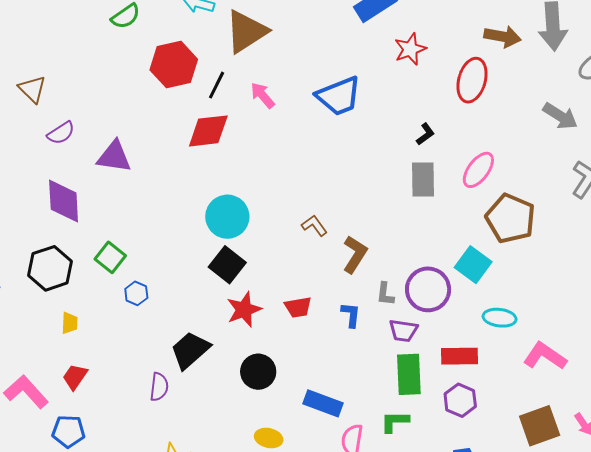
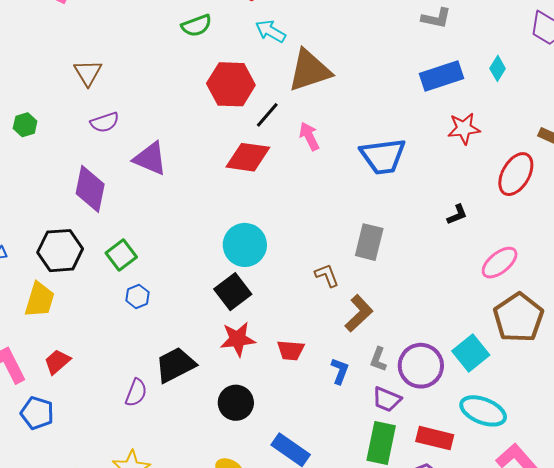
gray rectangle: (423, 179) -> (369, 242), moved
cyan ellipse: (500, 318) -> (483, 411), size x1.4
yellow trapezoid: (70, 323) -> (40, 300), moved, size x1.6

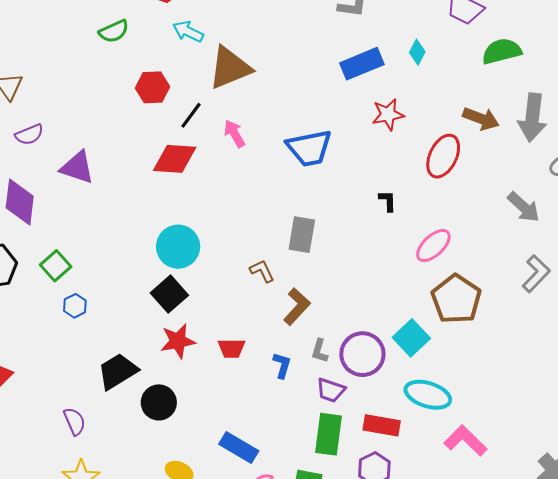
red hexagon: (231, 84) -> (153, 87), size x0.7
black L-shape: (457, 215) -> (388, 201), turned -65
purple semicircle: (136, 393) -> (75, 421), moved, turned -40
black circle: (236, 403) -> (159, 402), moved

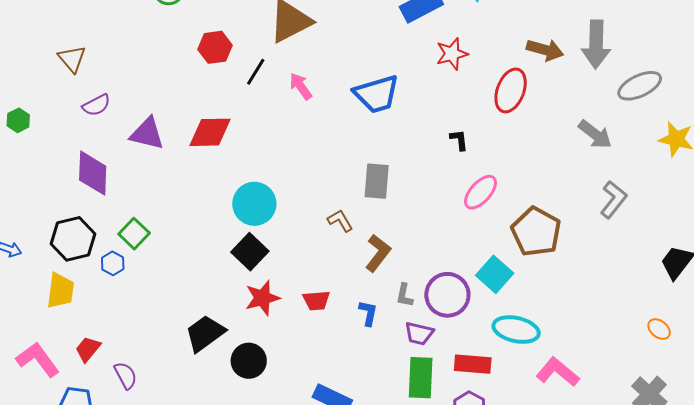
red diamond: (175, 159) -> (210, 132), moved
pink ellipse: (433, 246) -> (481, 192), moved
blue hexagon: (75, 306) -> (113, 263), moved
purple semicircle: (75, 421) -> (126, 375), moved

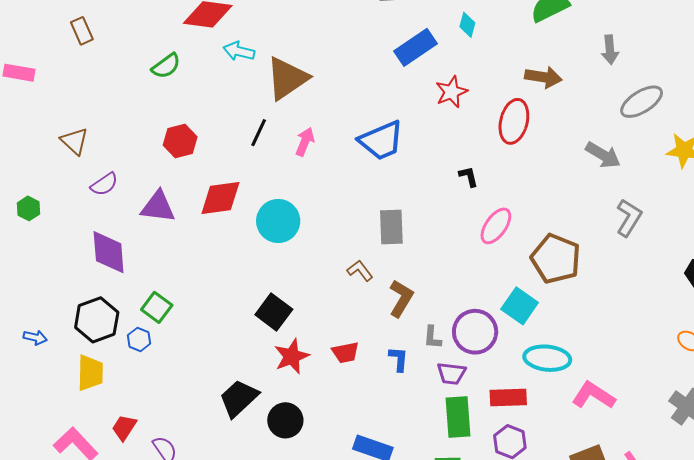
gray arrow: (596, 44) -> (610, 50), moved, size x0.6
red hexagon: (215, 47) -> (180, 141), moved
pink arrow: (301, 86) -> (305, 142), turned 64
cyan circle: (254, 204) -> (278, 221), moved

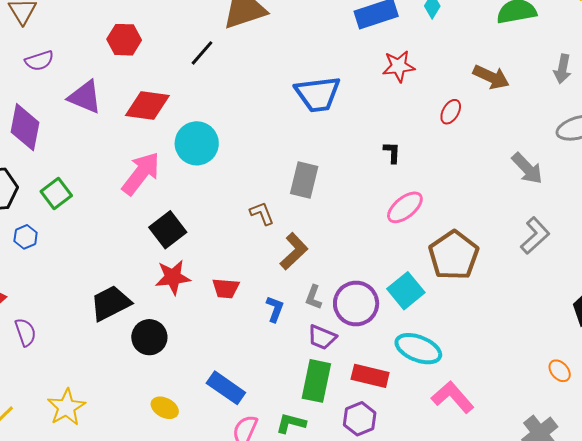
red ellipse: (514, 121) -> (451, 112), size x0.6
pink arrow: (305, 142) -> (141, 173), moved, size x1.6
blue hexagon: (139, 339) -> (26, 237), moved

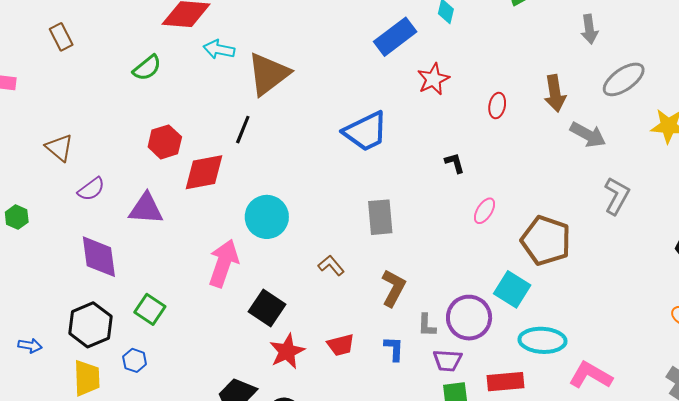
brown arrow: (491, 77) -> (555, 93), moved, turned 75
red diamond: (147, 106) -> (204, 172), moved
pink ellipse: (405, 207) -> (484, 211), size x0.7
brown L-shape: (262, 213) -> (331, 265), moved

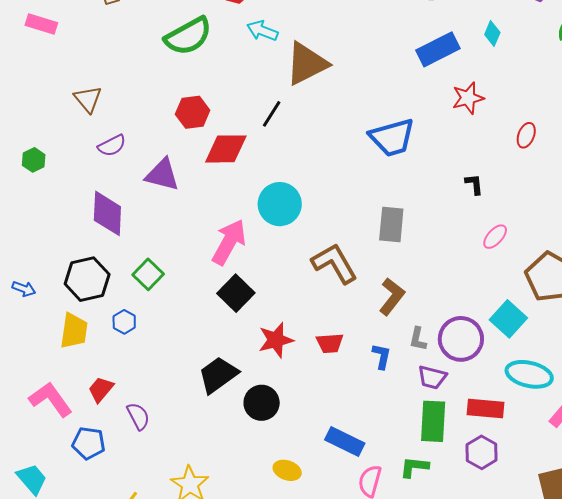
green semicircle: (147, 68) -> (188, 36), size x1.6
brown L-shape: (331, 265) -> (334, 263), size x1.8
black square: (267, 308) -> (236, 293), moved

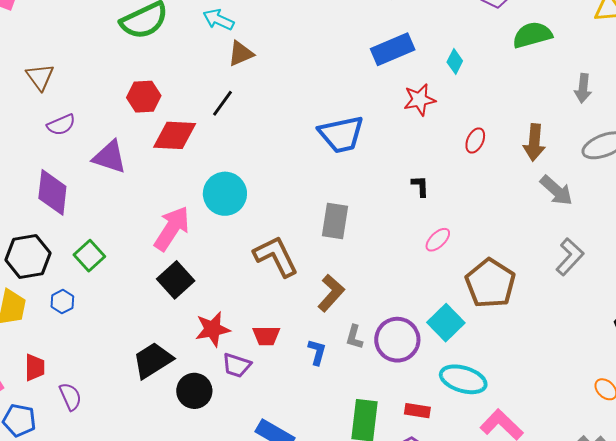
cyan diamond: (492, 34) -> (455, 62), moved
brown triangle: (307, 64) -> (241, 54), moved, size x0.6
purple trapezoid: (432, 377) -> (237, 365), moved
red trapezoid: (101, 389) -> (35, 367), turned 136
red rectangle: (485, 408) -> (417, 411), size x0.7

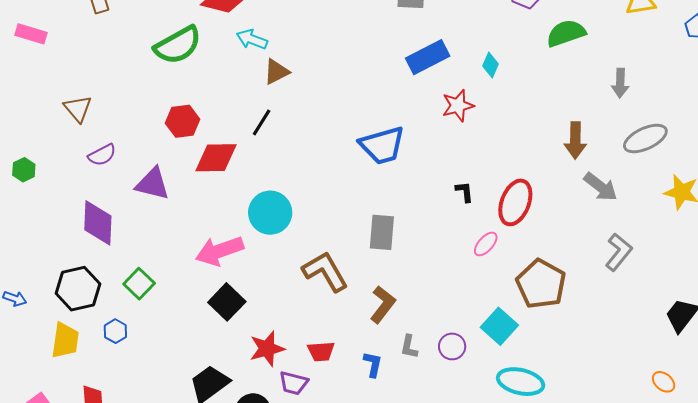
red ellipse: (475, 140) -> (515, 202), moved, size x1.8
pink arrow: (172, 228) -> (220, 251), turned -138
purple circle: (397, 340) -> (452, 346), size x0.6

